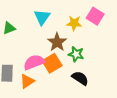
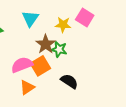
green star: (76, 54) -> (59, 49), moved
orange triangle: (27, 81) -> (27, 87), moved

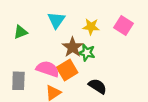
pink square: (85, 17) -> (123, 26), moved
pink semicircle: (22, 65) -> (48, 69), turned 40

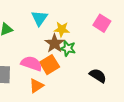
yellow star: (91, 27) -> (62, 29), moved
black semicircle: (97, 86) -> (98, 76), moved

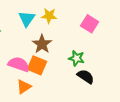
yellow star: (62, 29) -> (49, 16), moved
green star: (68, 48) -> (76, 58), moved
orange square: (50, 65) -> (37, 65), turned -36

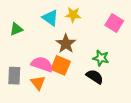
cyan triangle: (27, 19) -> (50, 18), turned -30
black semicircle: (86, 77) -> (95, 77), moved
orange triangle: (24, 87) -> (38, 83), moved, turned -35

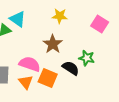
cyan triangle: (50, 18) -> (18, 19), moved
orange square: (61, 65) -> (48, 78), moved
black semicircle: (95, 77) -> (71, 68), moved

